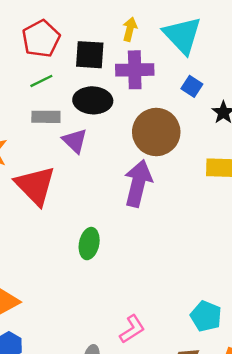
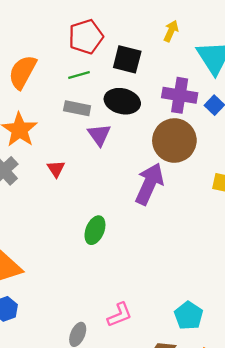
yellow arrow: (130, 29) -> (171, 31), moved
purple cross: (135, 70) -> (180, 95), moved
red triangle: (35, 186) -> (56, 169), size x0.5

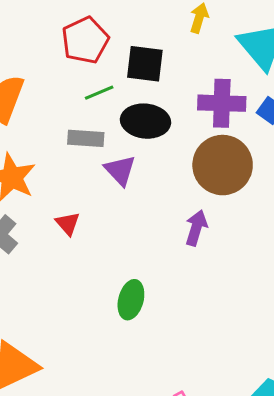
green line: (79, 75) -> (99, 93), moved
purple arrow: (149, 184) -> (196, 228), size x0.6

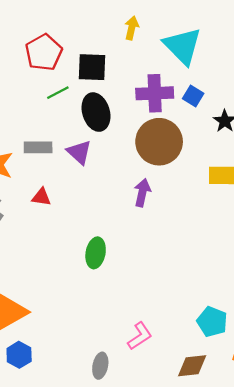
black ellipse: (145, 121) -> (96, 112), turned 72
gray rectangle: (86, 138) -> (38, 147), moved
red triangle: (68, 224) -> (41, 197), turned -36

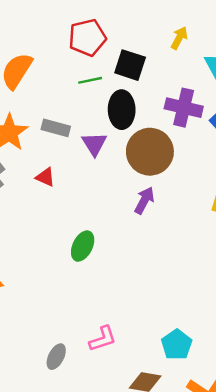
brown circle: (159, 142) -> (150, 152), moved

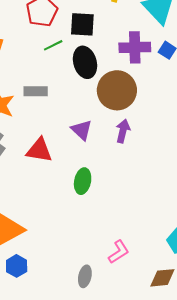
purple triangle: (94, 144) -> (82, 130), moved
red triangle: (45, 177) -> (39, 150), moved, size x1.6

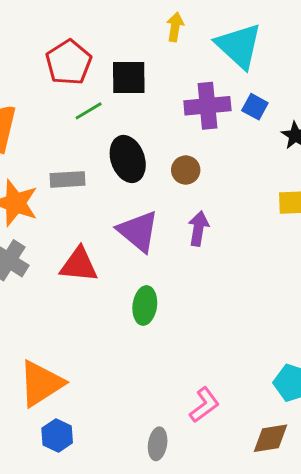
black ellipse: (85, 62) -> (128, 159), moved
brown circle: (117, 90) -> (186, 170), size x0.5
purple triangle: (82, 130) -> (138, 231), size x1.4

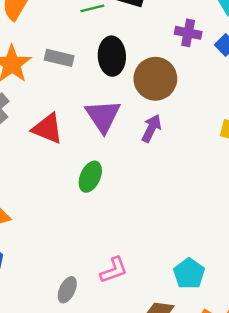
purple cross: (207, 106) -> (188, 33), size x0.7
brown circle: (186, 170) -> (155, 79), size x1.8

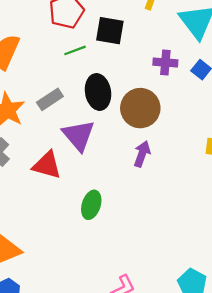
gray rectangle: (59, 58) -> (50, 99), turned -40
purple triangle: (103, 116) -> (79, 135), moved

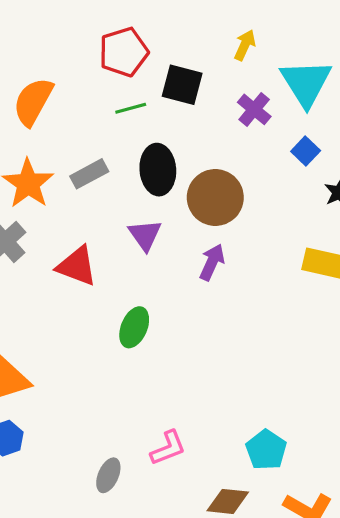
purple cross: (165, 63) -> (254, 109), moved, turned 30
purple triangle: (79, 135) -> (145, 235), moved, size x0.7

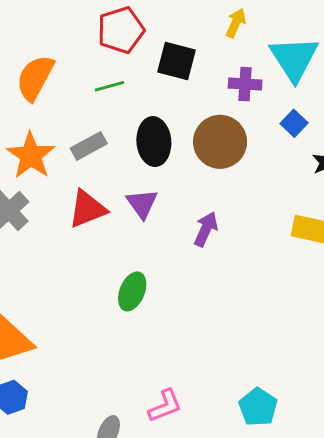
green line: (131, 108) -> (109, 86), moved
purple cross: (254, 109) -> (245, 84), turned -36
brown circle: (215, 197) -> (220, 142), moved
red triangle: (77, 266) -> (87, 209), moved, turned -42

